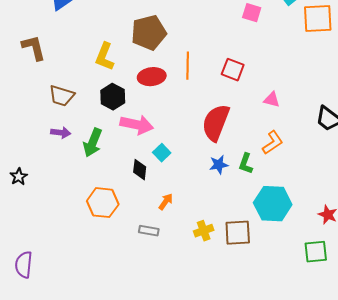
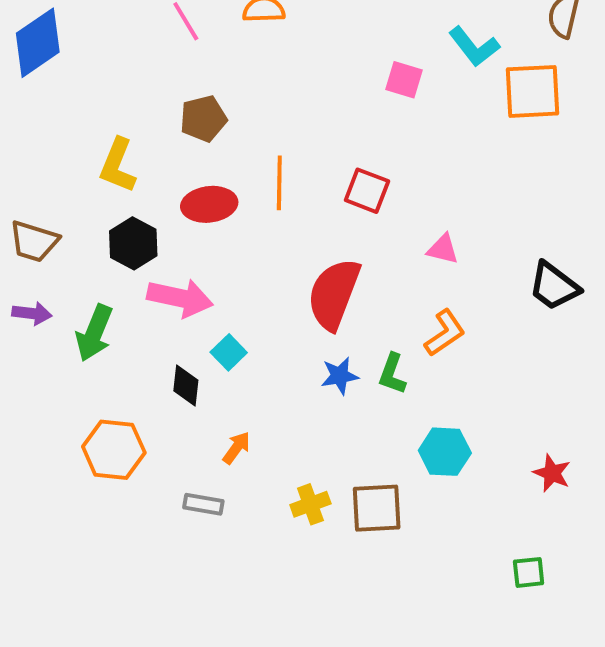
brown pentagon: (149, 33) -> (203, 119), size x0.7
cyan hexagon: (273, 204) -> (445, 452), size x0.7
green square: (316, 252) -> (529, 572), moved, size x0.7

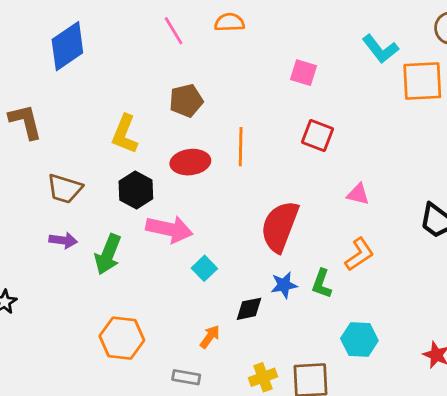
pink square: (404, 80) -> (304, 73), moved
red square: (367, 191) -> (317, 136), moved
black diamond: (186, 385) -> (249, 309), moved, turned 72

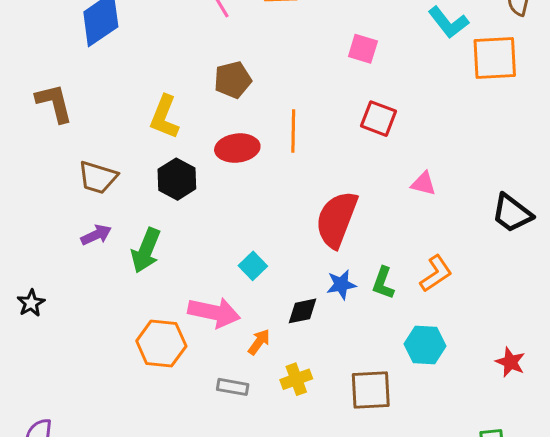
pink arrow: (169, 229) -> (214, 312), moved
purple arrow: (63, 240) -> (96, 235), turned -32
orange L-shape: (359, 254) -> (436, 274), moved
yellow cross: (263, 377) -> (296, 379), moved

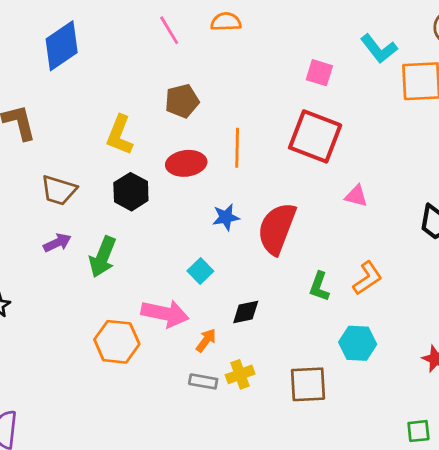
pink square: (363, 49) -> (319, 73), moved
red square: (378, 119) -> (315, 136), size x1.6
blue star: (341, 285) -> (226, 217), moved
gray rectangle: (233, 387) -> (203, 381), moved

